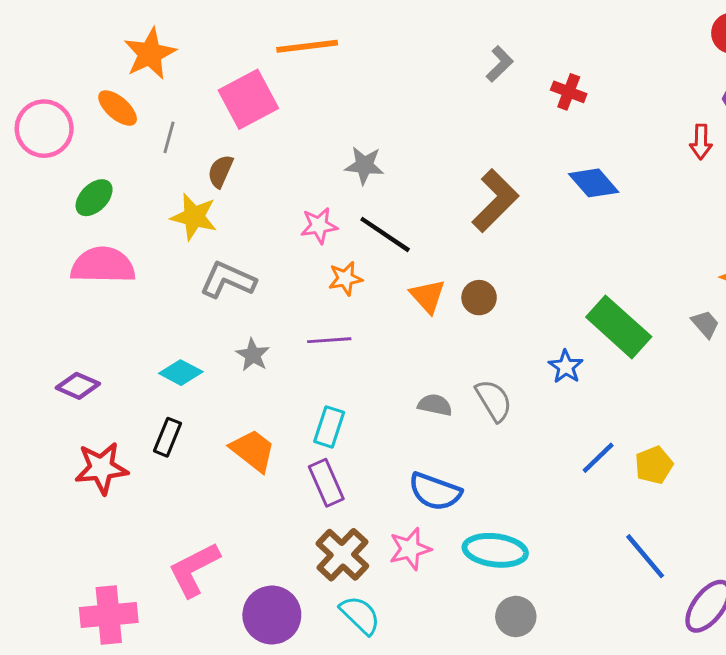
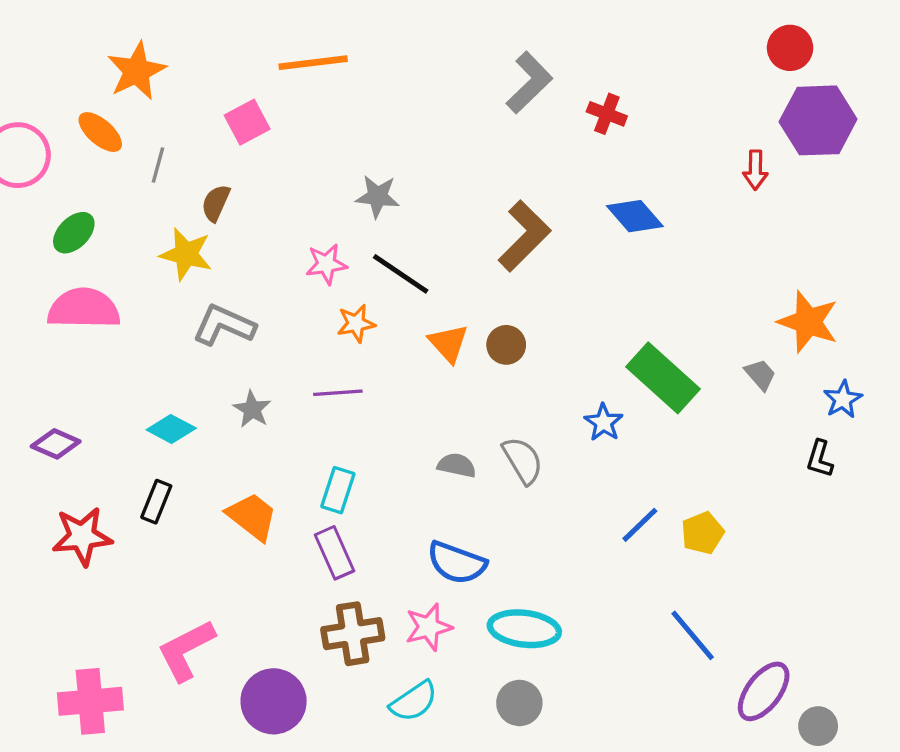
gray L-shape: (500, 64) -> (529, 83), size x1.5
pink square: (248, 99) -> (247, 122), size x0.7
brown cross: (342, 555) -> (353, 634), turned 38
cyan semicircle: (360, 615) -> (414, 701), moved, turned 102
gray circle: (516, 616) -> (519, 703), moved

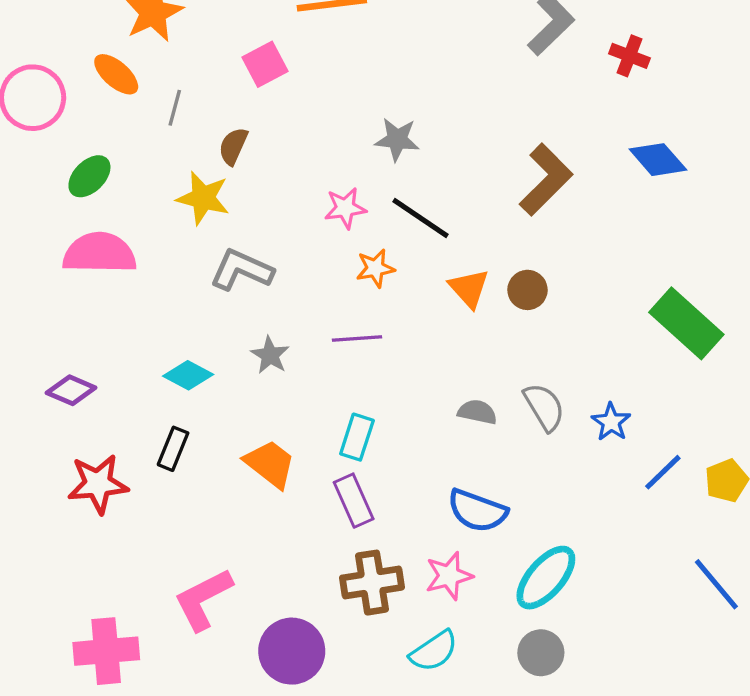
blue star: (604, 422) -> (611, 422), moved
cyan ellipse: (524, 629) -> (546, 578), turned -56

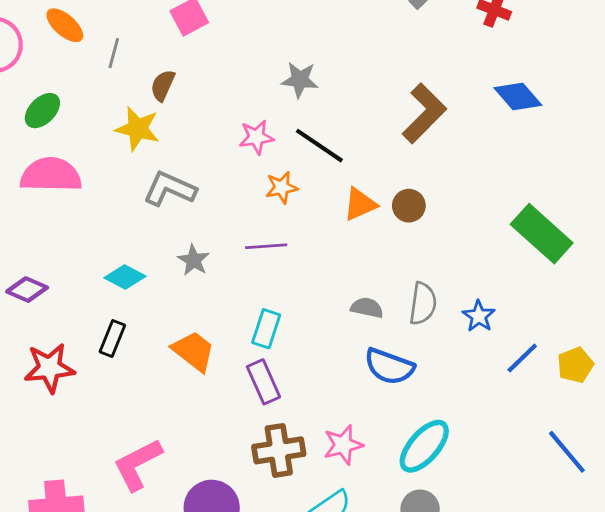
orange triangle: (469, 288) -> (360, 204), turned 48
gray semicircle: (544, 407) -> (423, 304), turned 39
blue semicircle: (477, 511) -> (389, 366), moved

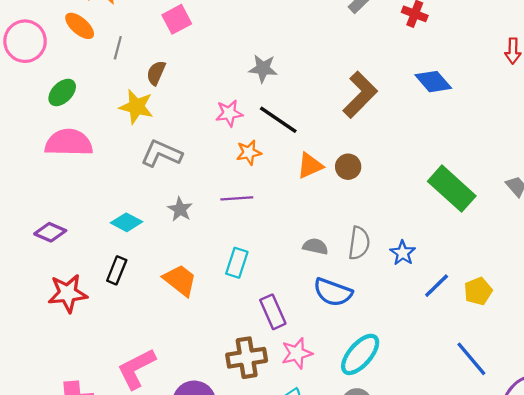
purple rectangle: (263, 382) -> (273, 312), moved

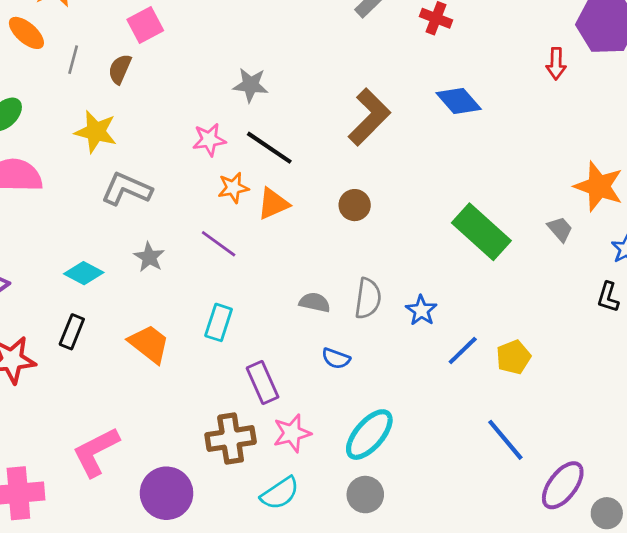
brown semicircle: (156, 73) -> (120, 69), moved
orange triangle: (310, 166) -> (273, 204), moved
purple line: (237, 198) -> (219, 244), turned 40
blue semicircle: (333, 292) -> (336, 358), size x0.6

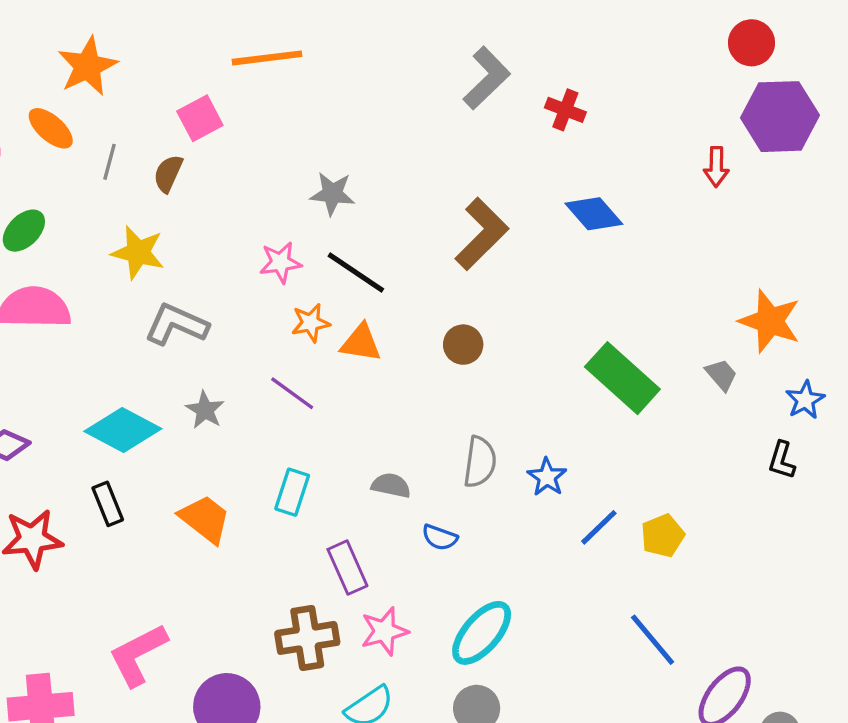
orange triangle: (273, 204) -> (361, 343), turned 33
cyan diamond: (84, 273) -> (123, 430), size x1.5
gray semicircle: (315, 302) -> (391, 485), moved
black rectangle: (72, 332) -> (108, 504), turned -44

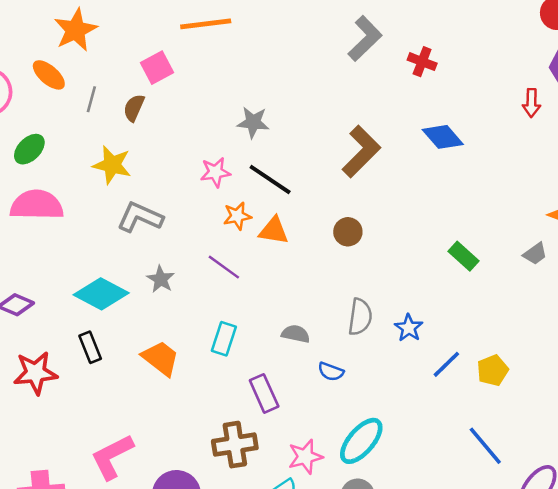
gray trapezoid: (721, 375) -> (535, 254), turned 95
green rectangle: (622, 378) -> (463, 256), size x0.6
pink star: (384, 631) -> (305, 457), moved

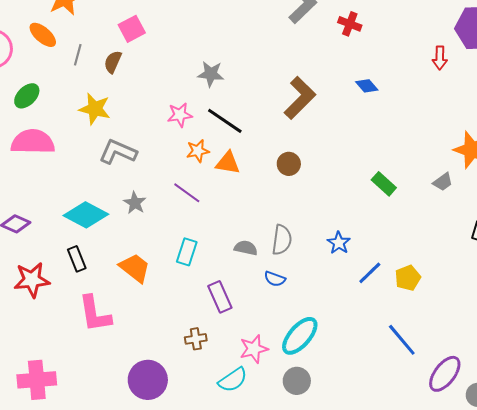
blue diamond: (443, 137) -> (367, 86), size x0.7
gray semicircle: (360, 317) -> (282, 240), moved
brown cross: (235, 445) -> (196, 339), size x0.6
pink L-shape: (112, 457) -> (95, 314), moved, turned -72

